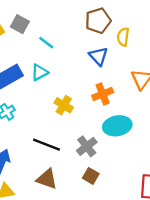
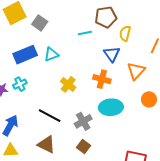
gray square: (20, 24) -> (40, 23), moved
cyan line: (46, 43) -> (85, 33), moved, turned -56
blue triangle: (99, 56) -> (112, 54), moved
orange cross: (103, 94) -> (102, 79), turned 30

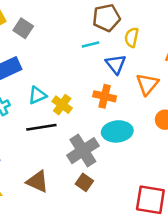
cyan line: (85, 33) -> (90, 45), moved
cyan triangle: (51, 54) -> (37, 95), moved
black line: (50, 116) -> (41, 127), moved, turned -35
gray cross: (83, 121) -> (83, 151), size x1.4

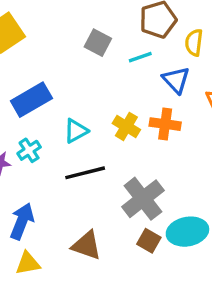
gray square: (23, 28) -> (98, 43), moved
yellow cross: (62, 105) -> (126, 126), moved
cyan ellipse: (117, 131) -> (187, 232), moved

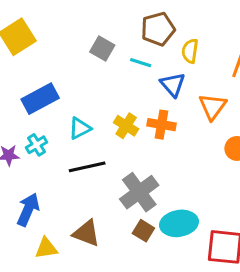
cyan line: (140, 57) -> (141, 63), turned 35
yellow triangle: (28, 263) -> (46, 248), moved

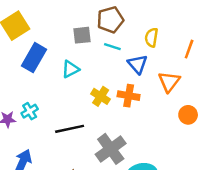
brown pentagon: (158, 29) -> (110, 20), moved
gray square: (102, 48) -> (82, 35), turned -36
blue rectangle: (40, 99) -> (34, 58), moved, turned -32
cyan triangle: (80, 128) -> (70, 69), moved

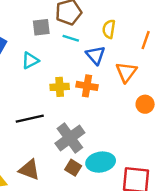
yellow cross: (101, 96) -> (60, 87), turned -36

